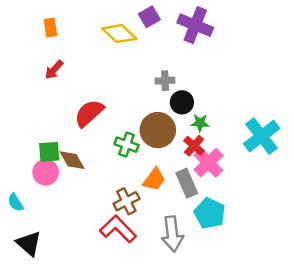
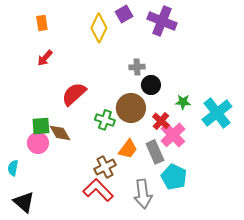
yellow diamond: (119, 34) -> (99, 28), turned 72
green star: (200, 123) -> (183, 102), moved
cyan semicircle: (15, 202) -> (13, 168), turned 42

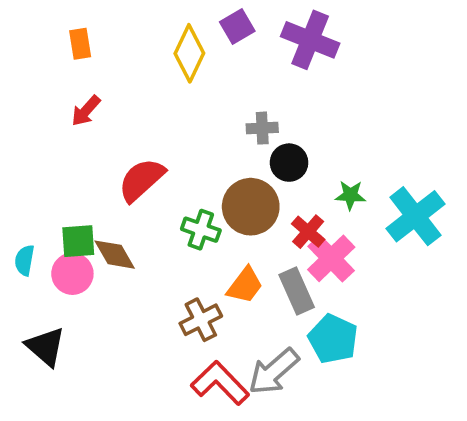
cyan semicircle: (13, 168) -> (25, 260), moved
red L-shape: (98, 190) -> (220, 383), moved
gray arrow: (143, 194) -> (274, 371), turned 56
black triangle: (24, 202) -> (46, 347), moved

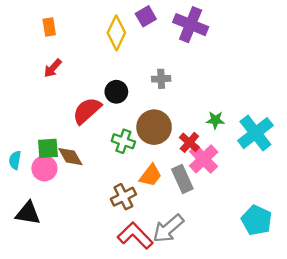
black circle: (289, 163) -> (116, 92), moved
cyan pentagon: (333, 339) -> (257, 220), moved
black triangle: (46, 347) -> (28, 213), turned -32

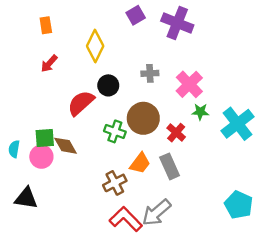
yellow diamond: (116, 33) -> (95, 46), moved
pink cross: (204, 159) -> (189, 84), moved

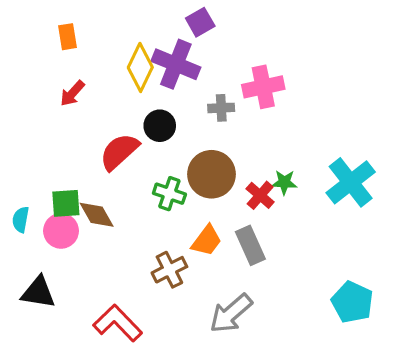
purple cross: (177, 23) -> (176, 64), moved
pink cross: (189, 84) -> (263, 87), moved, turned 32
green star: (200, 112) -> (284, 182), moved
red L-shape: (126, 219) -> (118, 323), moved

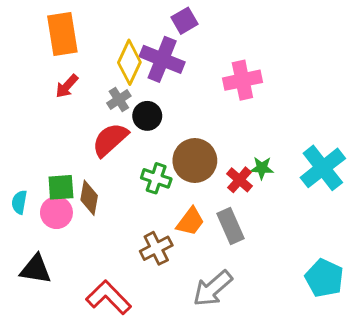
orange rectangle: (67, 37) -> (62, 34), size x1.8
gray cross: (221, 108) -> (119, 100), moved, turned -30
brown diamond: (97, 215) -> (89, 198), turned 40

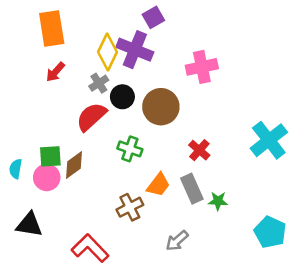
brown circle: (195, 161) -> (161, 107), moved
green star: (262, 168) -> (218, 201), moved
brown diamond: (89, 198) -> (74, 165), turned 44
gray arrow: (213, 288) -> (177, 241), size x0.7

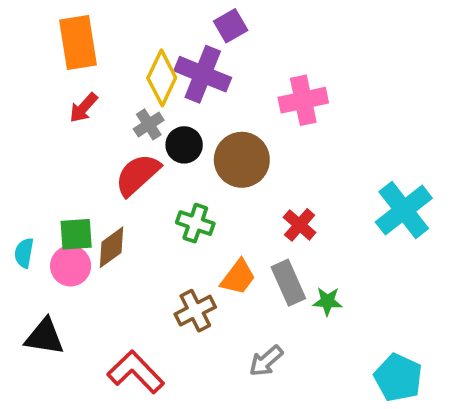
cyan pentagon: (270, 232) -> (398, 378), moved

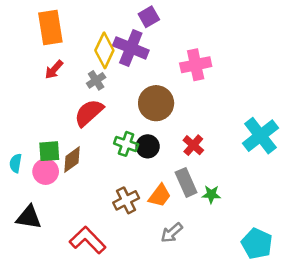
black circle: (184, 145) -> (148, 146), moved
orange trapezoid: (238, 277) -> (160, 196), moved

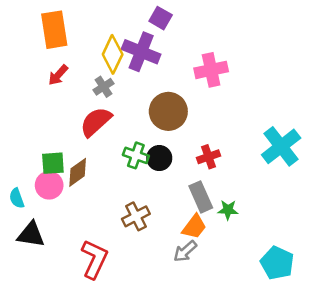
purple square: (149, 17) -> (161, 18), turned -30
red cross: (193, 145) -> (208, 157), turned 30
cyan semicircle: (16, 163) -> (17, 198), moved, turned -30
orange trapezoid: (160, 196) -> (194, 227), moved
red L-shape: (88, 240) -> (94, 259), turned 69

